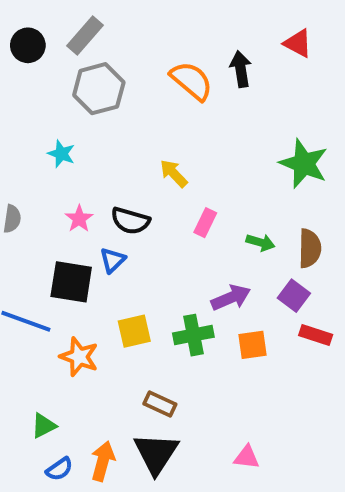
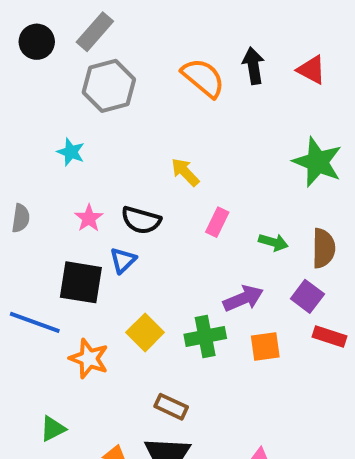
red triangle: (298, 43) -> (311, 70), moved
yellow square: (134, 331) -> (145, 332), turned -32

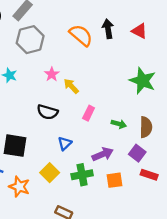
pink star: (89, 218) -> (52, 74), moved
blue triangle: (123, 260) -> (65, 143), moved

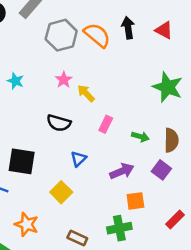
gray hexagon: (30, 40) -> (61, 35), moved
green cross: (82, 175) -> (119, 228), moved
red rectangle: (149, 175) -> (175, 219), moved, turned -63
orange star: (19, 187) -> (27, 224), moved

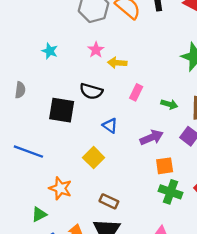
yellow arrow: (86, 93) -> (117, 63), turned -42
blue triangle: (79, 159) -> (110, 126), turned -42
black square: (22, 161) -> (62, 110), moved
green cross: (119, 228) -> (170, 192), moved, turned 30

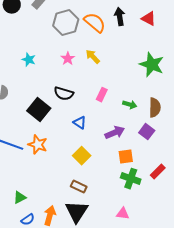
yellow arrow: (117, 63) -> (93, 57), moved, turned 42
black square: (62, 110) -> (39, 110), turned 30
yellow square: (94, 158) -> (82, 156), moved
orange star: (60, 188) -> (38, 145), moved

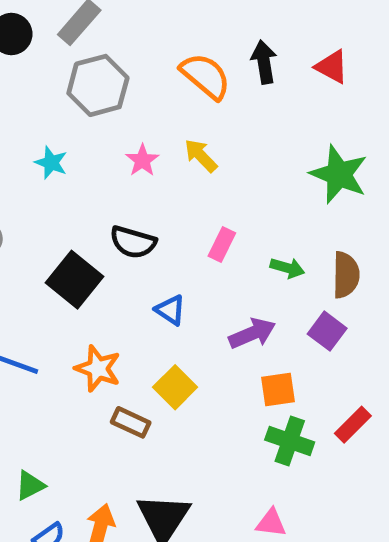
gray hexagon: (66, 23) -> (98, 85), moved
orange star: (38, 145) -> (98, 368), moved
brown rectangle: (79, 187) -> (131, 422), moved

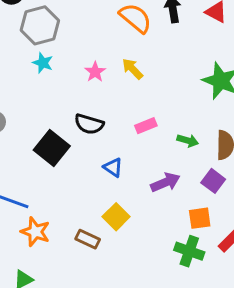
gray hexagon: (98, 85) -> (40, 25), moved
cyan star: (51, 163) -> (43, 63), moved
pink rectangle: (222, 245) -> (146, 126), turned 42
orange star: (98, 368) -> (35, 232), moved
orange square: (278, 390) -> (200, 218), moved

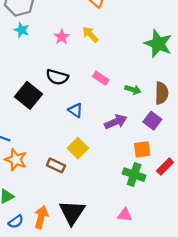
pink rectangle: (146, 126) -> (101, 78), turned 56

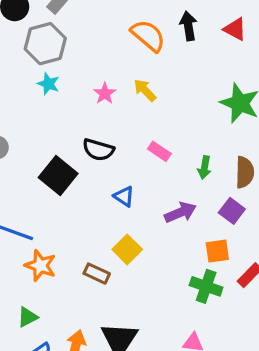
green arrow: (133, 90) -> (204, 167), turned 84

